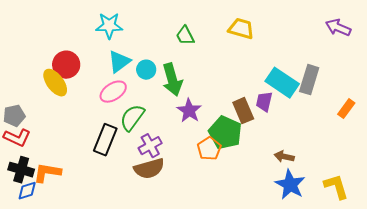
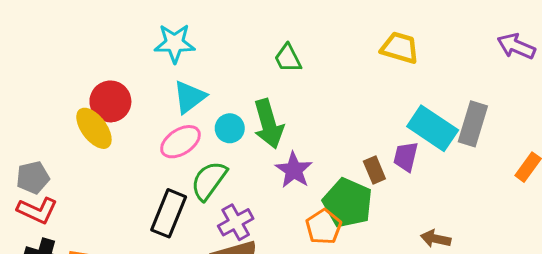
yellow trapezoid: (241, 29) -> (400, 48), moved
cyan circle: (146, 70) -> (230, 128), moved
brown rectangle: (243, 111) -> (374, 170), size x0.7

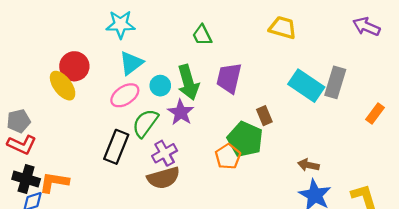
purple trapezoid: (406, 157) -> (229, 78), moved, size x1.4
purple star: (294, 170) -> (181, 112), moved

